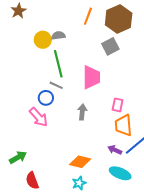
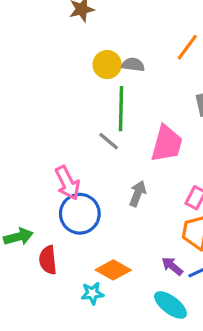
blue circle: (46, 98) -> (80, 214), moved, size x1.6
red semicircle: (32, 181) -> (48, 260), moved
cyan star: (79, 183) -> (92, 293), moved

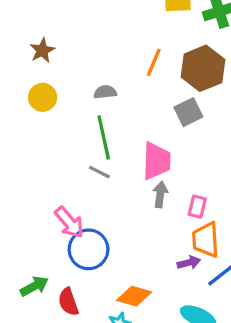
yellow circle: (107, 65) -> (43, 97), moved
gray arrow: (138, 194) -> (160, 194), moved
purple arrow: (172, 266) -> (189, 263), moved, turned 140

